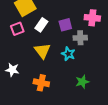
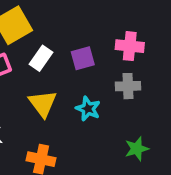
gray cross: (80, 38) -> (128, 86), moved
green star: (82, 82) -> (137, 149), moved

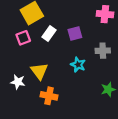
pink cross: (130, 46) -> (105, 14), moved
yellow triangle: (43, 103) -> (39, 71), moved

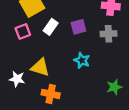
gray cross: (103, 51) -> (109, 34), moved
yellow triangle: (39, 71) -> (40, 67), turned -36

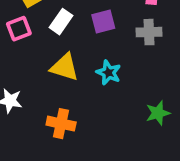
yellow triangle: (40, 67) -> (65, 67), moved

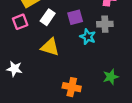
cyan star: (109, 73) -> (88, 37), moved
orange cross: (61, 124) -> (72, 87), moved

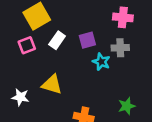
yellow triangle: (50, 47) -> (52, 84), moved

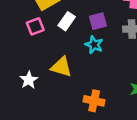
cyan star: (101, 62) -> (94, 45), moved
white star: (20, 97) -> (29, 80), turned 30

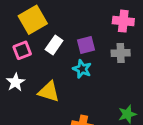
white star: (29, 80) -> (16, 82), moved

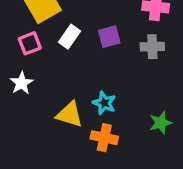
cyan star: (82, 69) -> (104, 103), moved
yellow triangle: (49, 92) -> (70, 114), moved

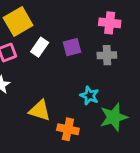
cyan star: (104, 103) -> (89, 96), moved
green star: (161, 123) -> (114, 117), size x1.5

